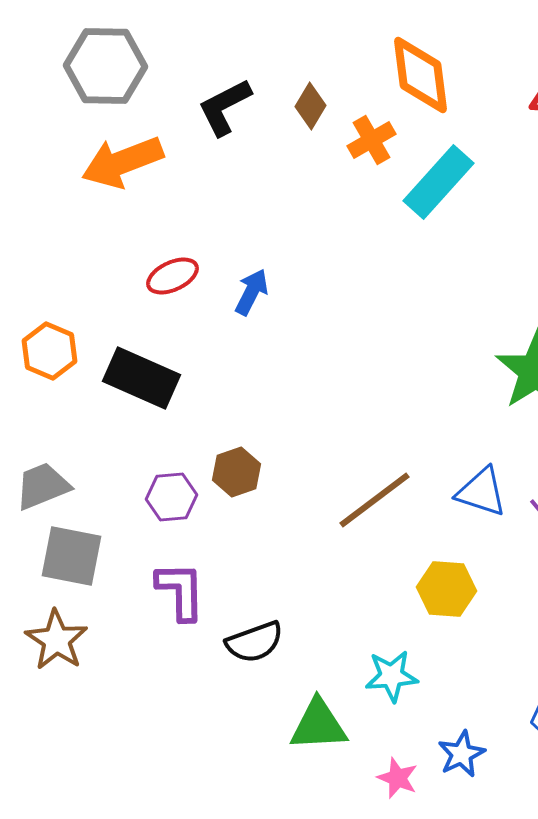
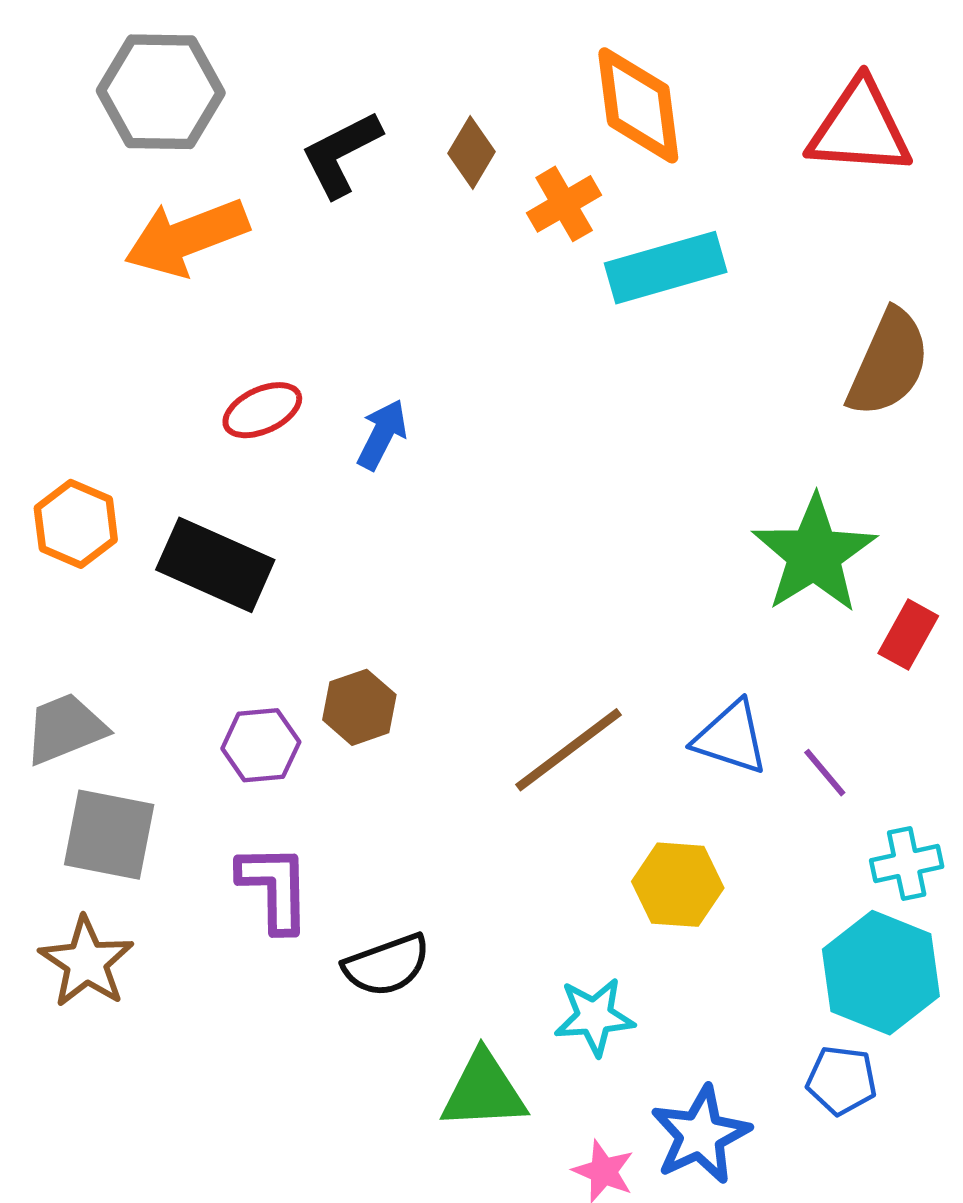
cyan rectangle: (438, 182) -> (666, 268), turned 32
blue star: (462, 754) -> (700, 1135), size x1.4

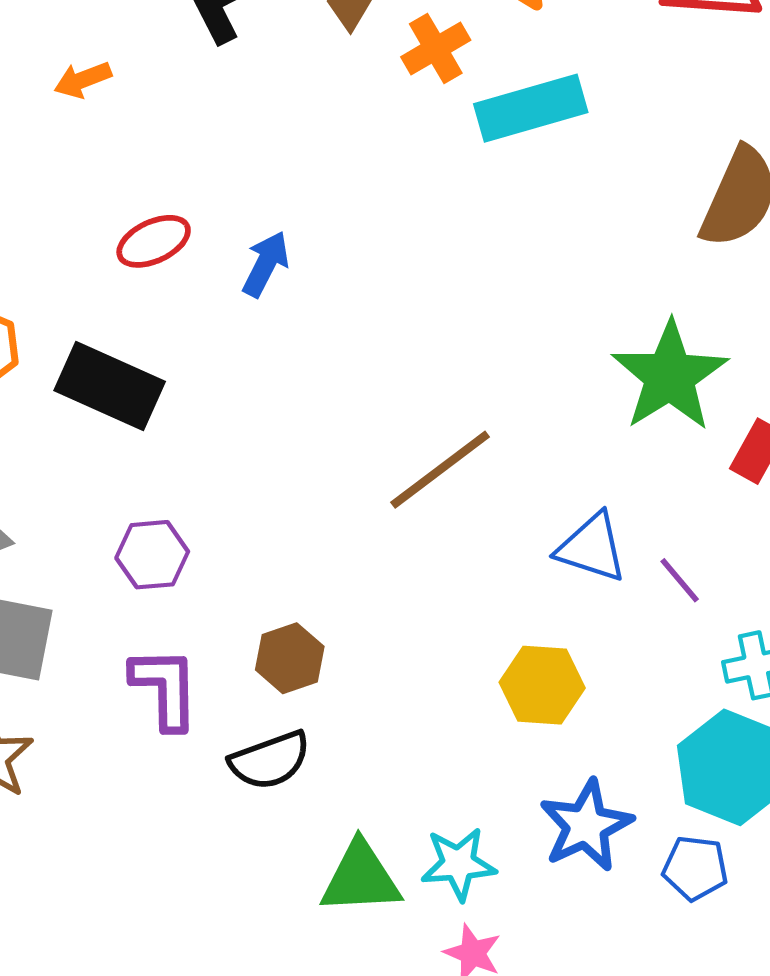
orange arrow: (186, 237) -> (83, 80), size x0.5
brown hexagon: (359, 707) -> (290, 658), moved
brown line: (569, 750) -> (440, 470), moved
cyan star: (594, 1017) -> (458, 864), moved
blue star: (700, 1135) -> (586, 826), moved

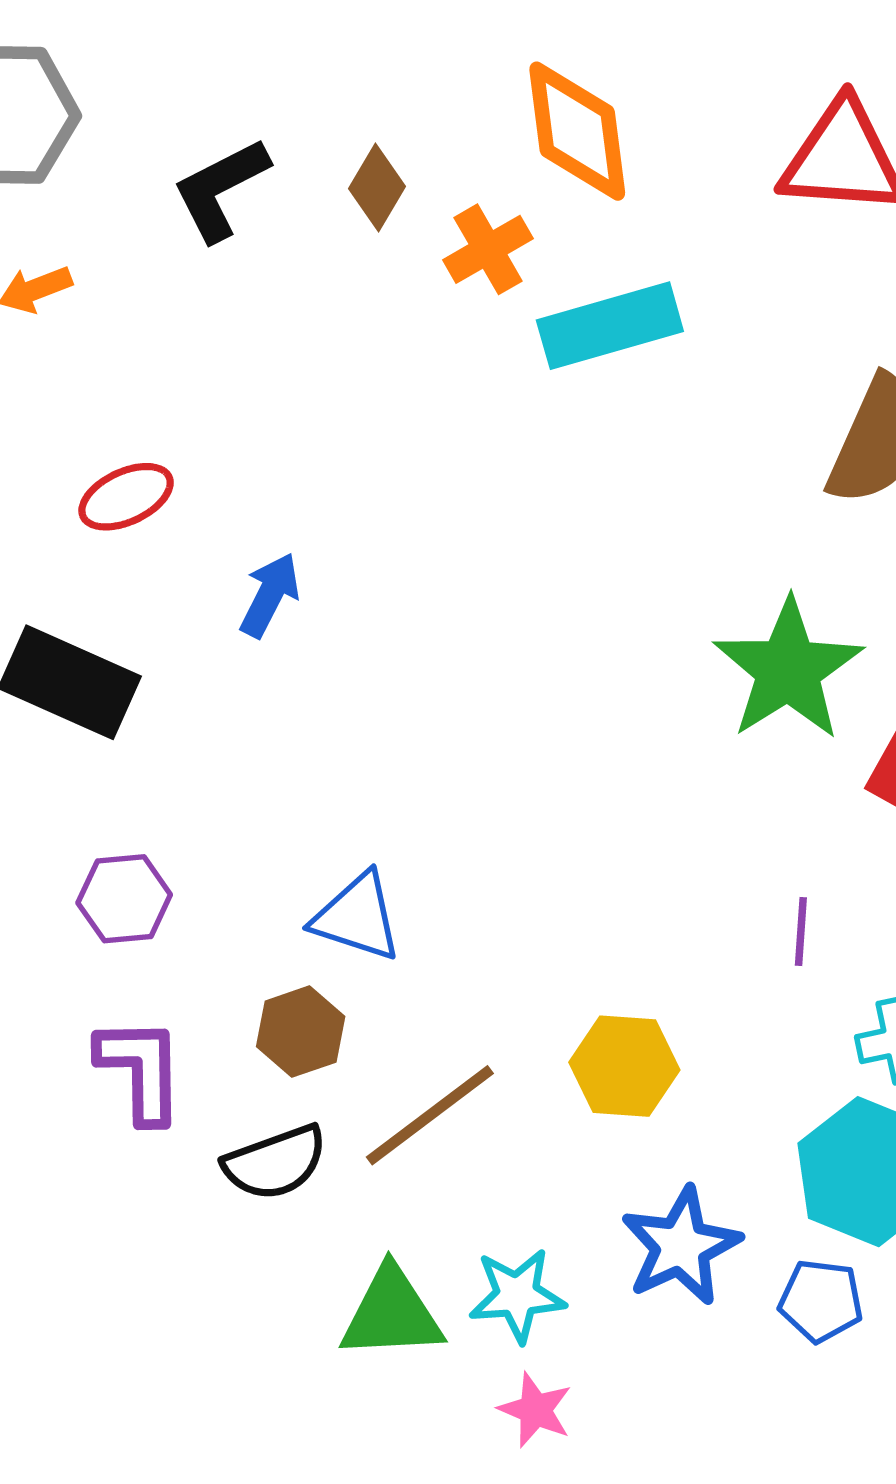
blue arrow: (266, 264) -> (270, 595), moved
brown line: (440, 470) -> (430, 1115), moved
blue triangle: (592, 548) -> (357, 917), moved
purple line: (680, 580) -> (801, 931), turned 44

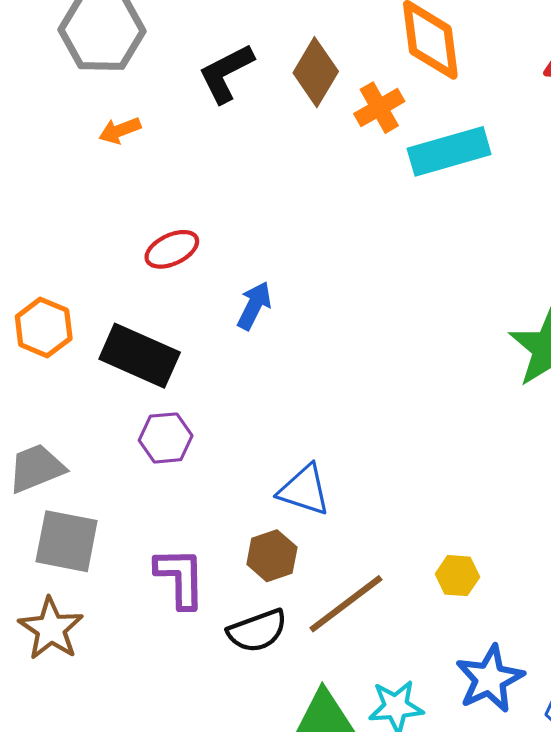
brown diamond: (377, 187) -> (316, 72), size x1.4
purple hexagon: (124, 899) -> (166, 438), moved
yellow hexagon: (624, 1066) -> (457, 576), size x0.7

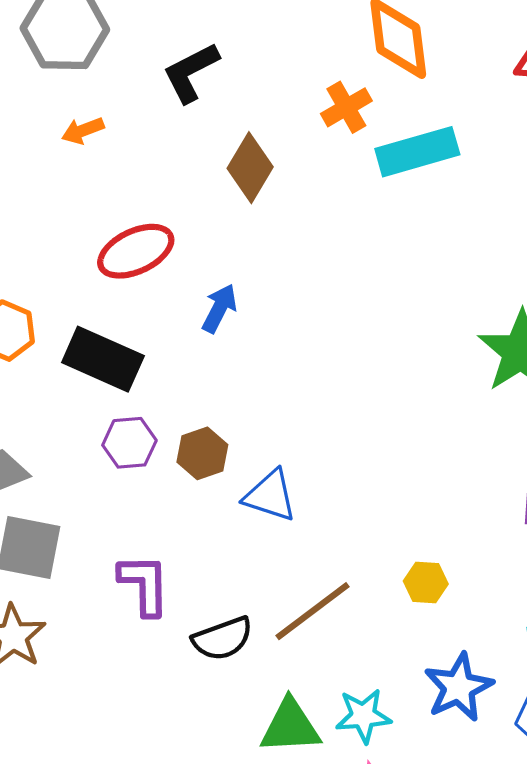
brown diamond: (316, 72) -> (250, 168), moved
red ellipse: (172, 249) -> (136, 251), size x1.4
brown hexagon: (272, 556) -> (202, 453), moved

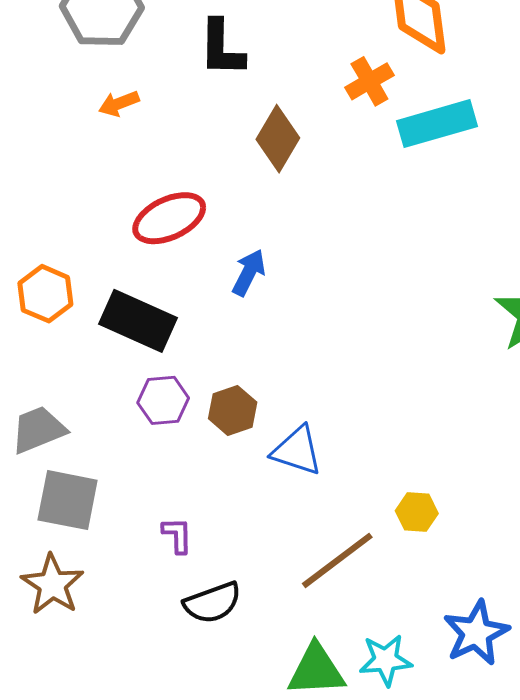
black L-shape: (191, 72) -> (222, 48), turned -62
yellow hexagon: (426, 582) -> (417, 512), moved
purple L-shape: (144, 585) -> (177, 535), size x0.6
black semicircle: (223, 639) -> (212, 603), moved

